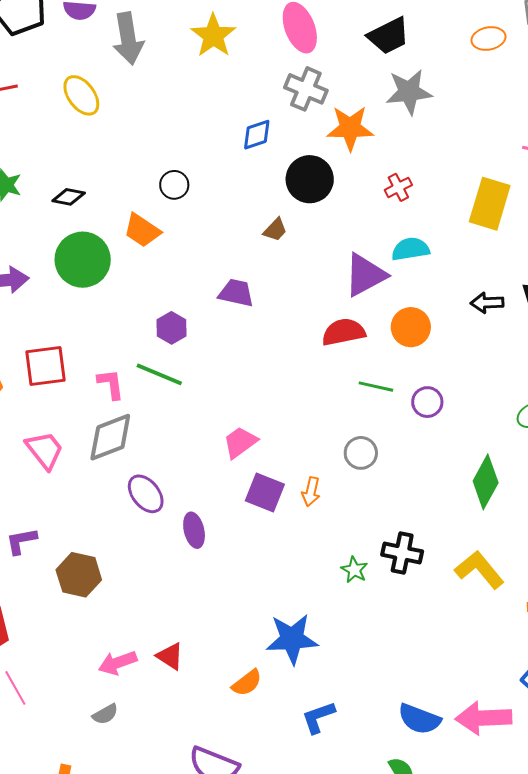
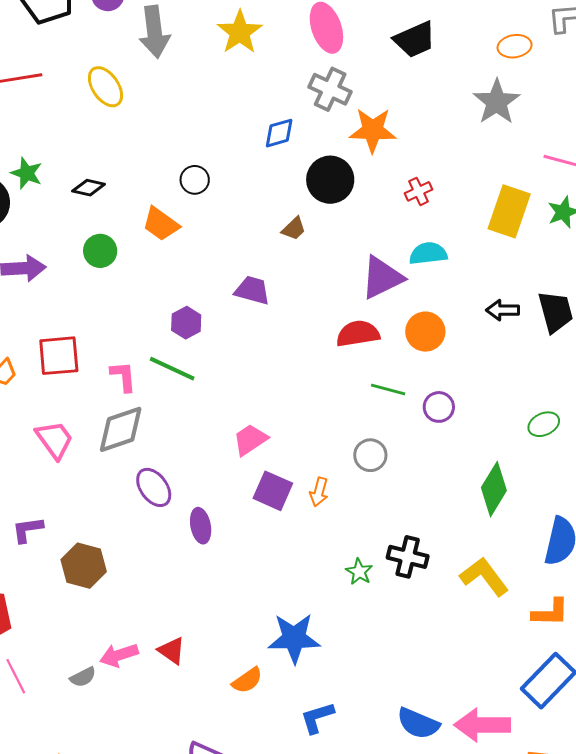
gray star: (409, 92) -> (497, 102), moved, turned -30
green circle: (83, 260) -> (100, 251), size x0.6
gray semicircle: (105, 714) -> (83, 677), moved

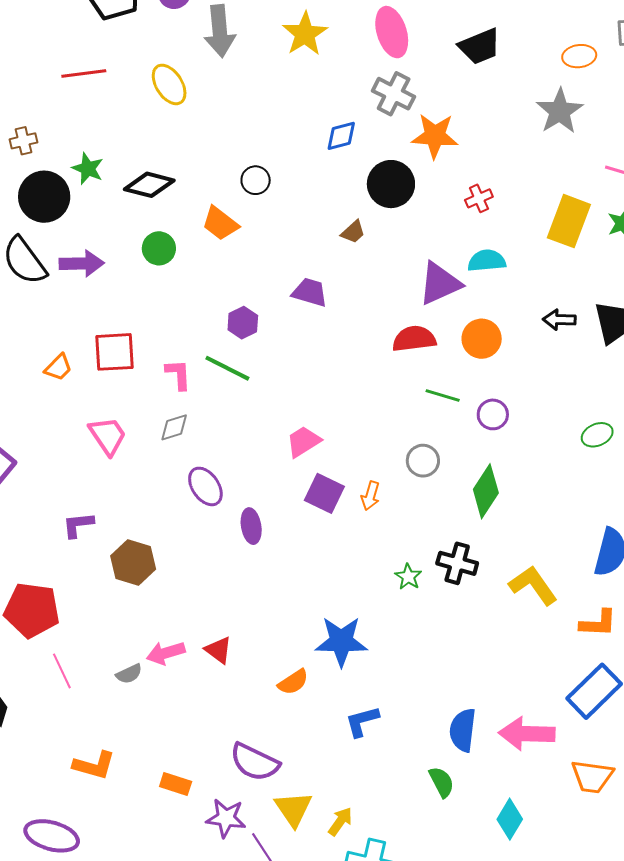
black diamond: (89, 188) -> (149, 185), size x1.5
gray diamond: (121, 429) -> (174, 427), size x0.6
green diamond: (494, 489) -> (486, 491), moved
blue semicircle: (418, 723) -> (463, 730), turned 72

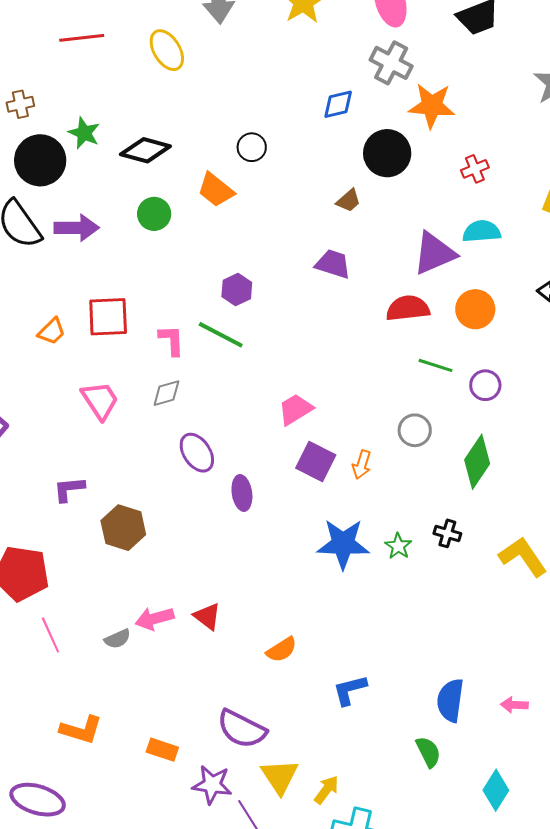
purple trapezoid: (310, 292) -> (333, 264), moved
black cross: (457, 563) -> (447, 533), size x0.7
blue star: (341, 641) -> (343, 544), moved
pink arrow: (527, 734) -> (514, 705), size x0.5

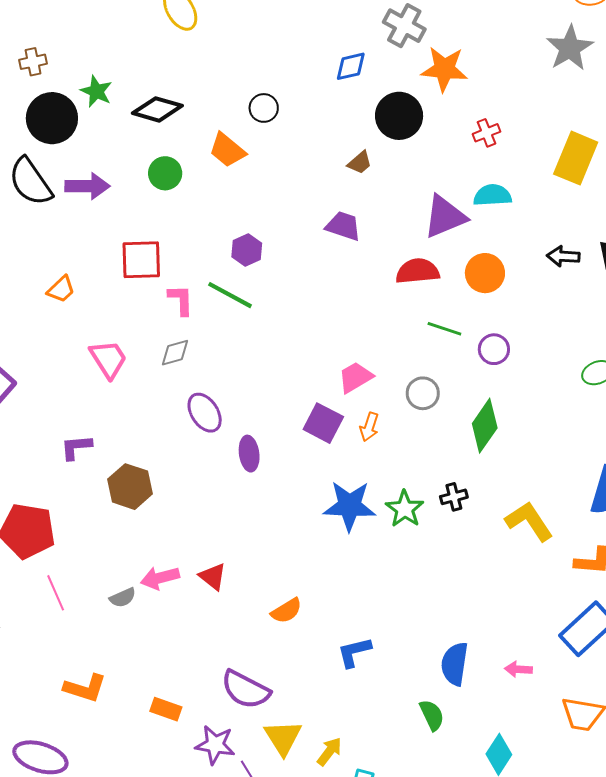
red square: (108, 317) -> (141, 260), moved
pink trapezoid: (295, 409) -> (355, 377), moved
black cross: (447, 533) -> (454, 497), turned -32
green star: (398, 546) -> (405, 509), size x1.4

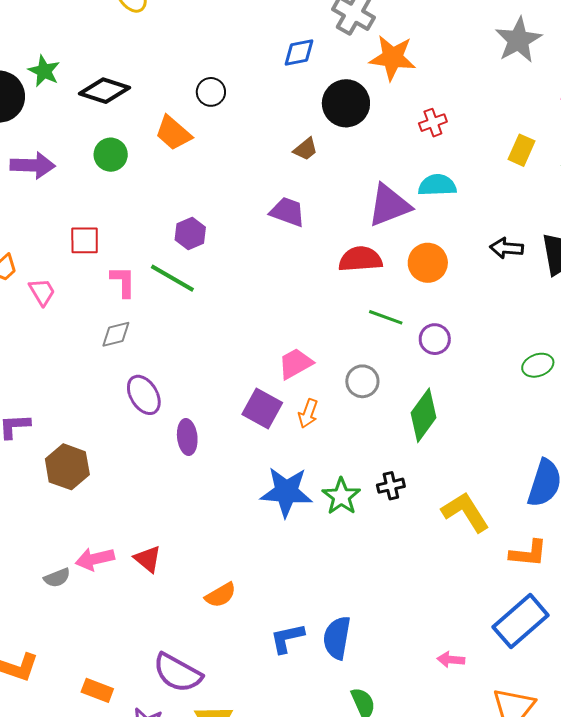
yellow rectangle: (576, 158) -> (522, 150), size x0.6
red square: (141, 260) -> (85, 240), size x0.7
pink trapezoid: (108, 359) -> (42, 292), moved, size x0.7
blue semicircle: (455, 664) -> (337, 638), moved

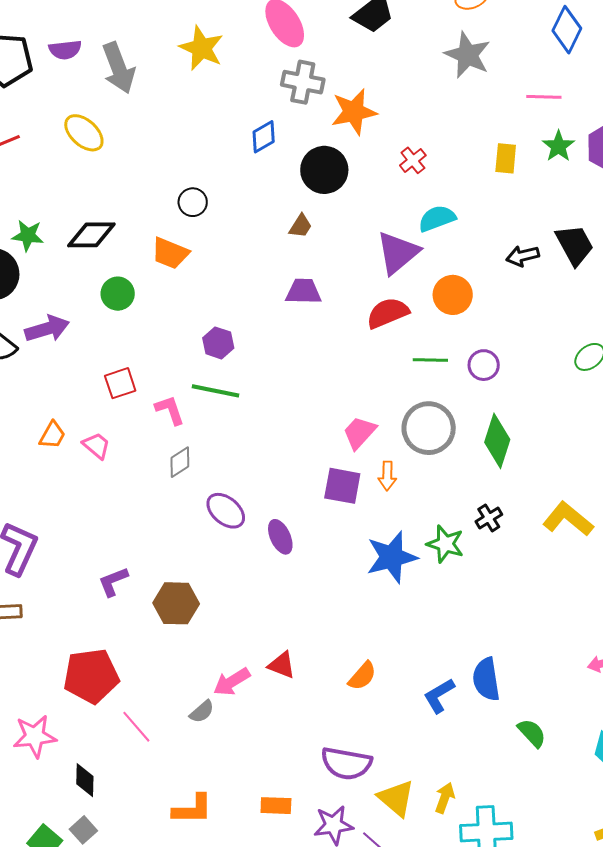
gray circle: (362, 381) -> (429, 428), size x1.6

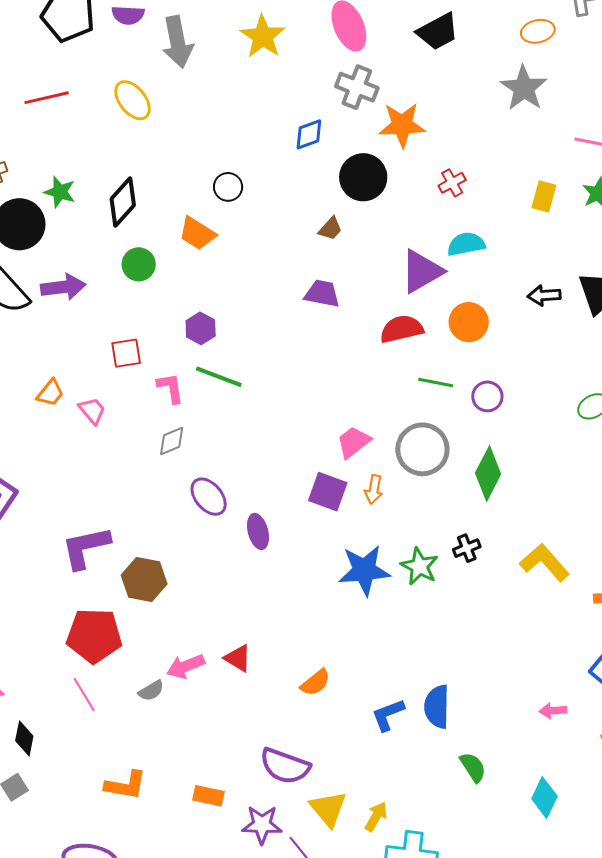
black diamond: (91, 235) -> (123, 202), turned -57
purple hexagon: (218, 343) -> (201, 328), moved
purple L-shape: (113, 582) -> (86, 547), size x1.6
red pentagon: (91, 676) -> (94, 636), moved

